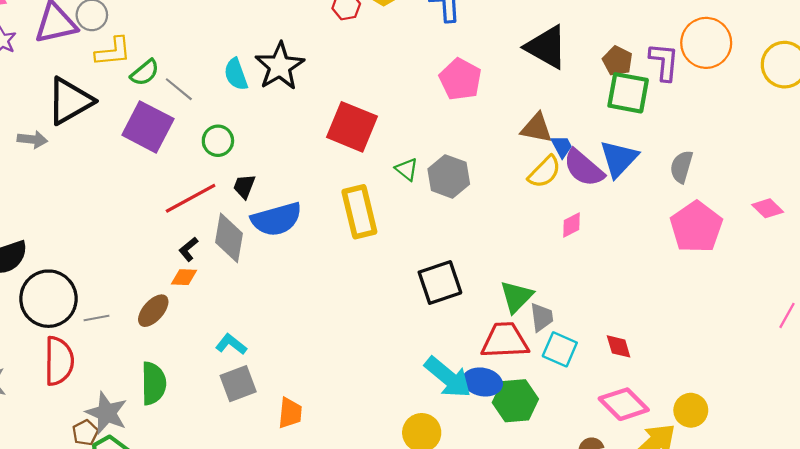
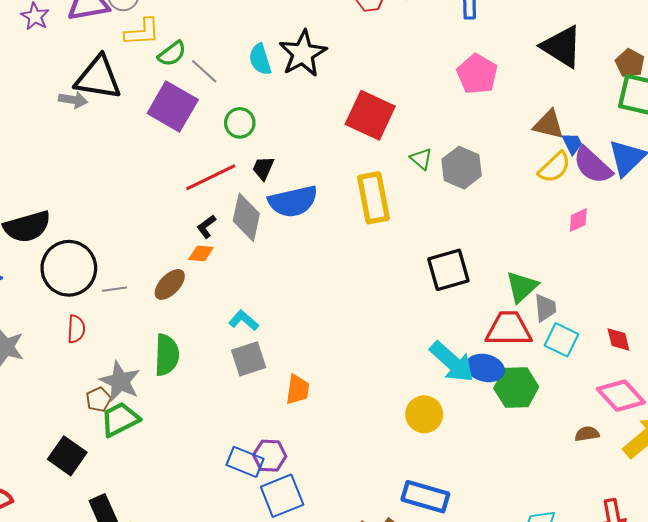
black triangle: (70, 101) -> (98, 78), turned 36
gray arrow: (32, 139) -> (73, 100), moved
red semicircle: (59, 361) -> (76, 329), size x0.6

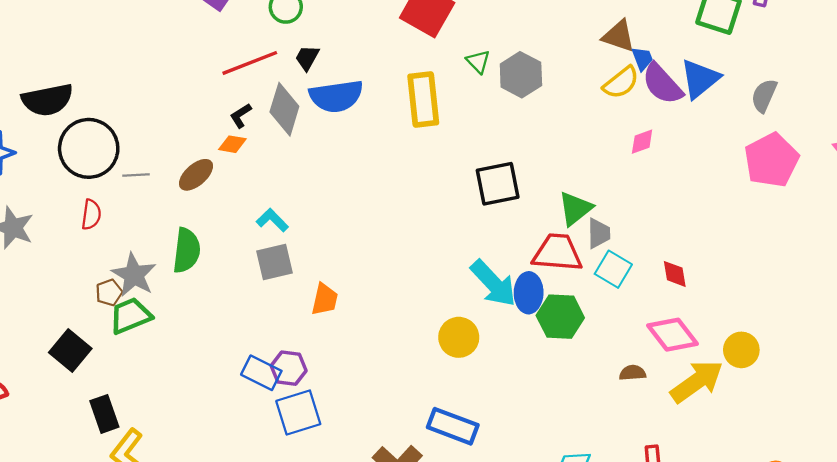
blue ellipse: (485, 368) -> (529, 293), turned 72

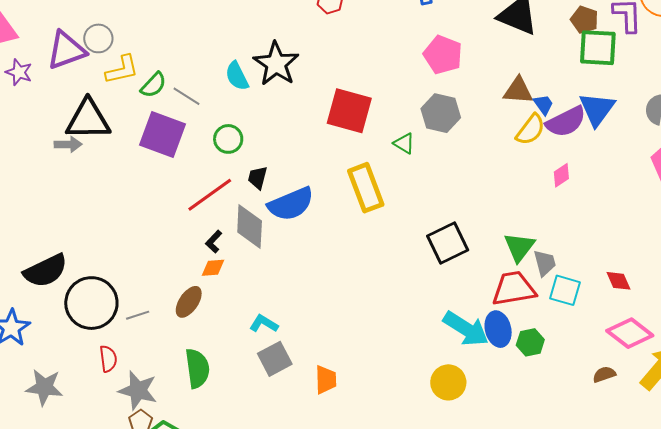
gray hexagon: (521, 75) -> (441, 113), moved
purple semicircle: (662, 84) -> (566, 122), turned -60
gray star: (134, 275) -> (138, 390), moved
green hexagon: (560, 317) -> (530, 342), size x0.7

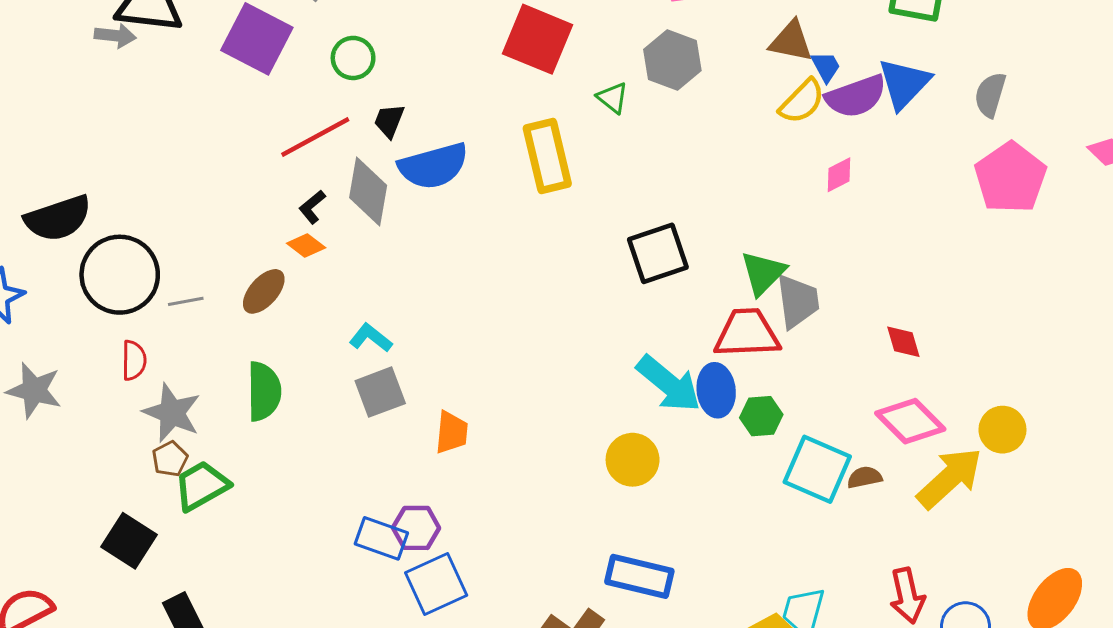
gray trapezoid: (545, 263) -> (798, 301), size x1.4
orange diamond: (213, 268) -> (306, 245), turned 35
cyan square: (565, 290) -> (817, 469), moved, size x1.4

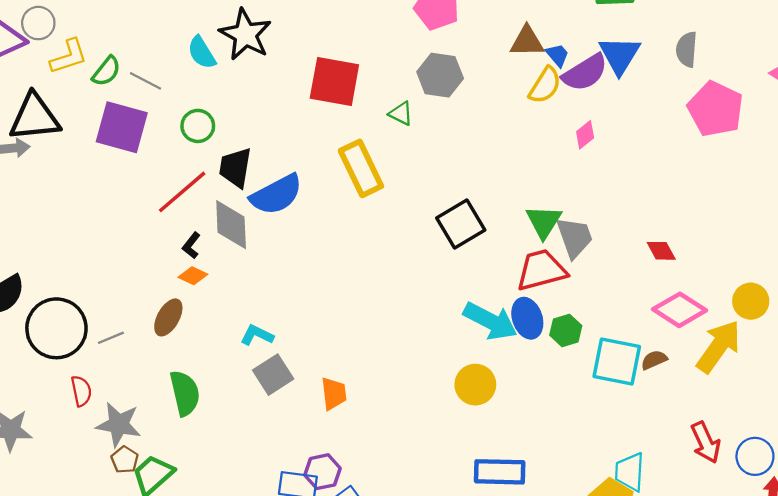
black trapezoid: (389, 121) -> (235, 168), size x1.5

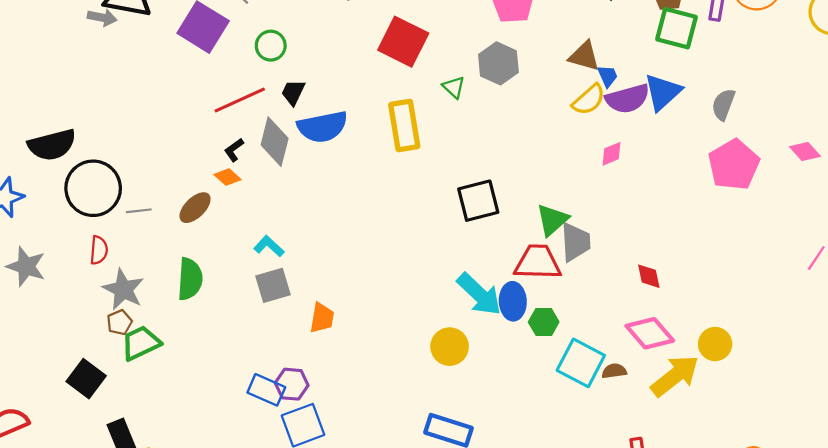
black trapezoid: (235, 168) -> (293, 92), size x0.7

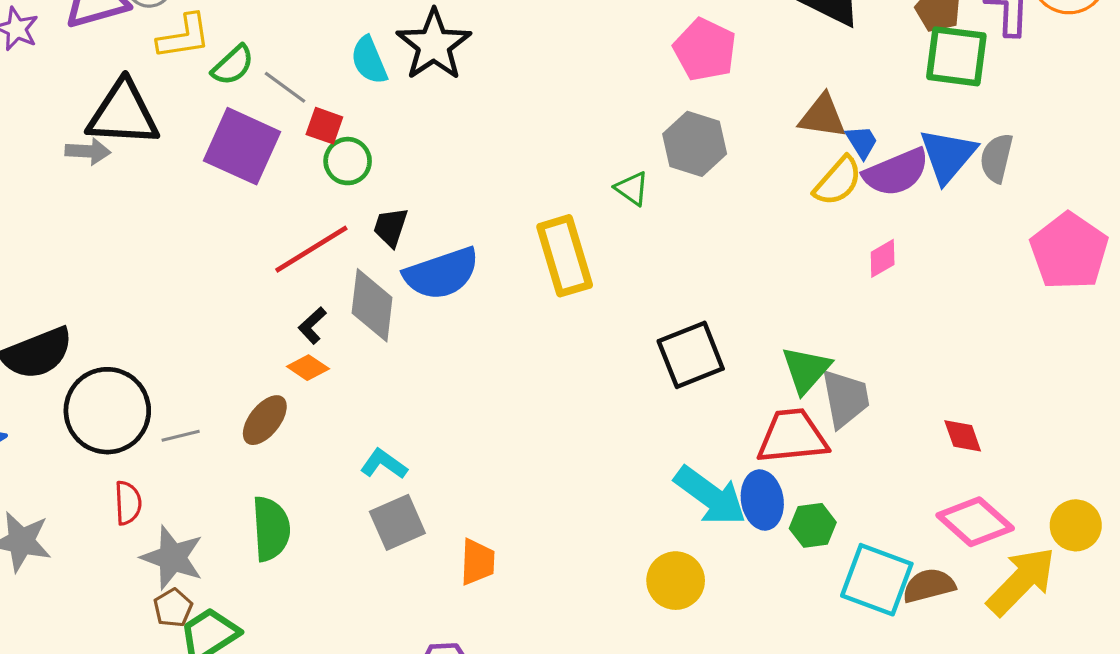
red square: (403, 42) -> (324, 126), moved, size x0.5
gray semicircle: (723, 104) -> (997, 158), moved
brown semicircle: (614, 371) -> (929, 586), size x1.4

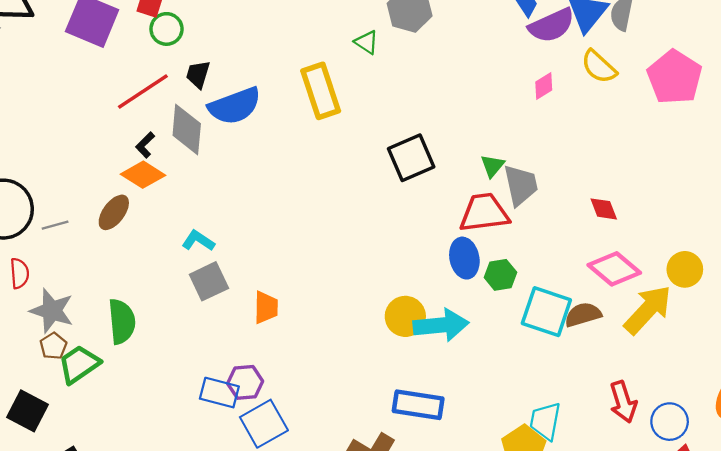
yellow semicircle: (838, 181) -> (599, 67), moved, turned 93
orange diamond: (308, 368) -> (143, 175), size x1.5
green triangle: (806, 370) -> (492, 166), size x0.7
cyan arrow: (710, 496) -> (441, 325), moved, turned -40
green semicircle: (271, 529) -> (122, 321), moved

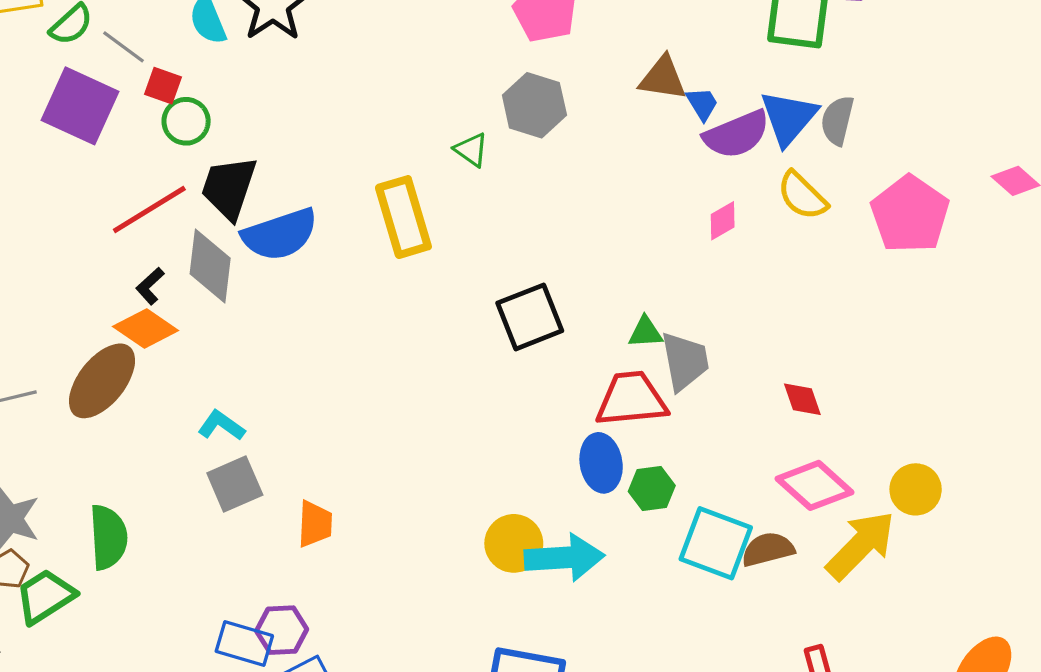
black trapezoid: (198, 74) -> (229, 188), size x1.6
green triangle: (492, 166) -> (645, 332), turned 45
brown ellipse: (114, 212) -> (102, 381), size x1.5

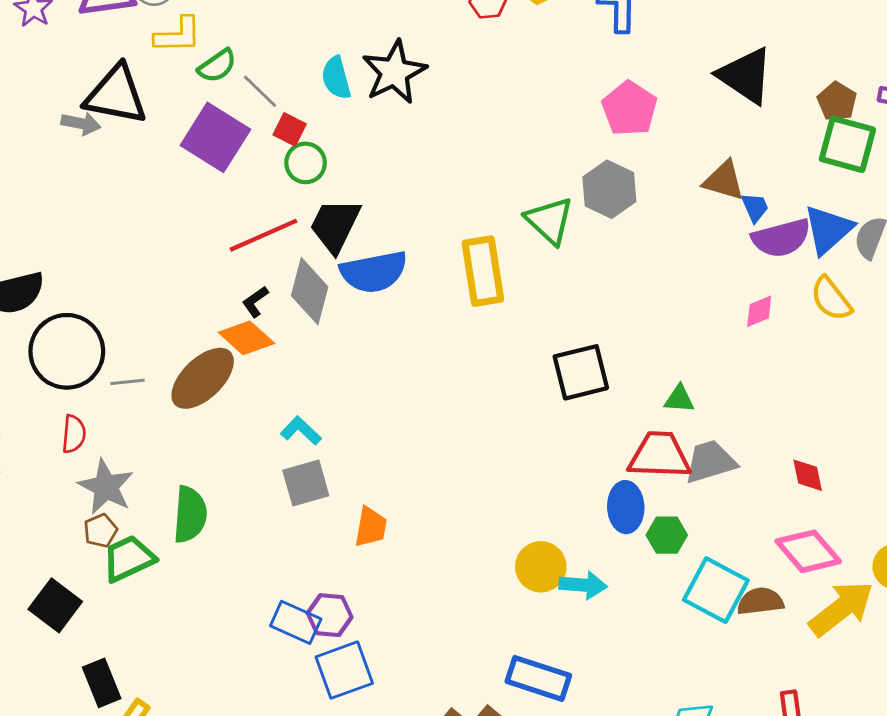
green triangle: (471, 150) -> (549, 221), size x1.6
gray trapezoid: (685, 361) -> (710, 462), moved, turned -104
cyan arrow: (564, 558) -> (583, 585), size x0.7

